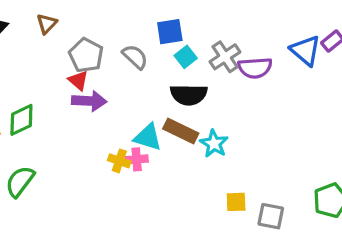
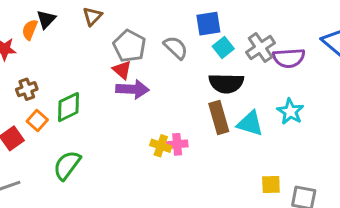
brown rectangle: (181, 131) -> (219, 117), turned 48
cyan triangle: (148, 137) -> (250, 123), moved
cyan star: (214, 144) -> (290, 112), moved

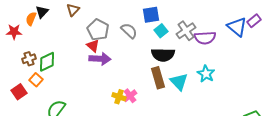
green diamond: (68, 107) -> (47, 62), moved
cyan triangle: (250, 123) -> (179, 82), turned 30
pink cross: (177, 144) -> (130, 96), turned -32

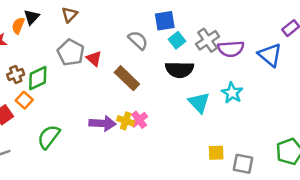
blue triangle: (237, 27) -> (270, 55), moved
gray pentagon: (98, 30) -> (71, 52), moved
purple arrow: (100, 59) -> (102, 123), moved
brown rectangle: (158, 78) -> (127, 78), moved, turned -30

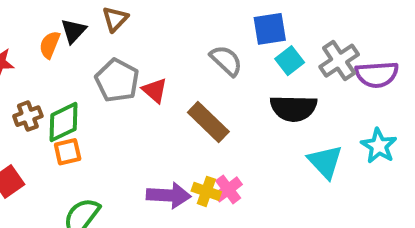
black triangle: (32, 17) -> (73, 31), moved
orange semicircle: (18, 26) -> (50, 45), moved
orange square: (24, 100) -> (68, 152), moved, turned 35

